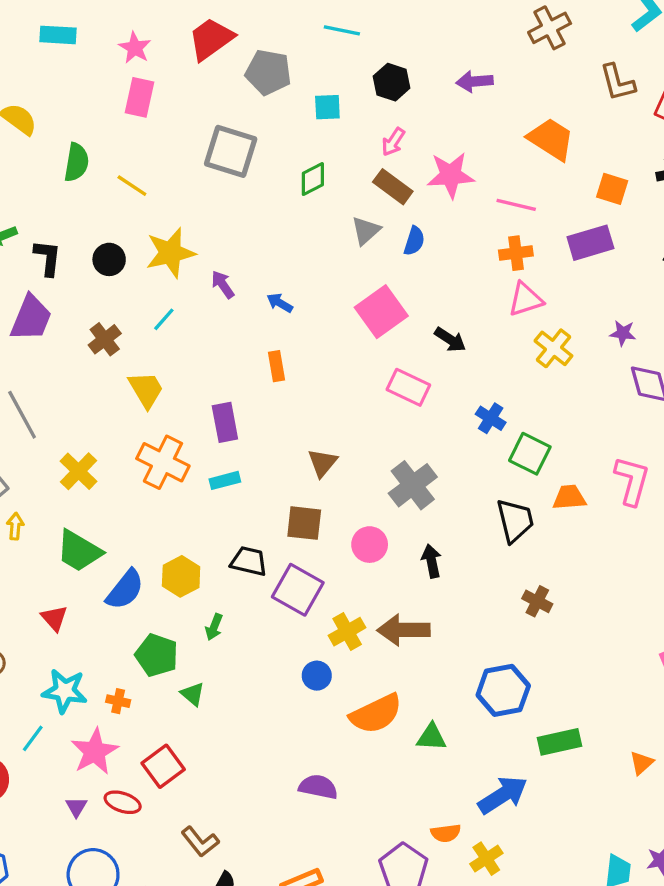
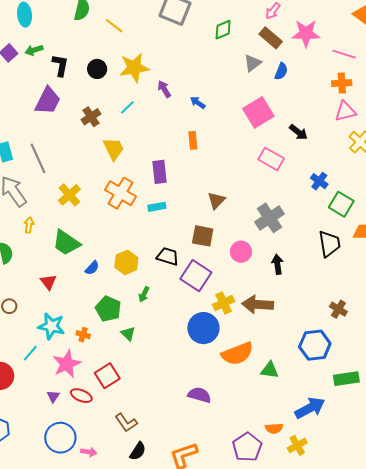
blue semicircle: (125, 590) -> (92, 268), size x0.6
brown cross: (537, 601) -> (338, 309), moved
blue circle: (317, 676) -> (203, 328), size x1.8

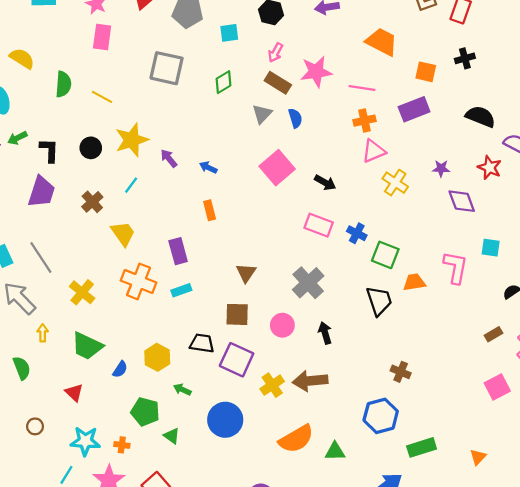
blue semicircle: (281, 71) -> (295, 118), turned -30
pink rectangle: (271, 159) -> (319, 225), moved
green arrow: (144, 294) -> (182, 390), turned 98
blue circle: (203, 328) -> (225, 420), moved

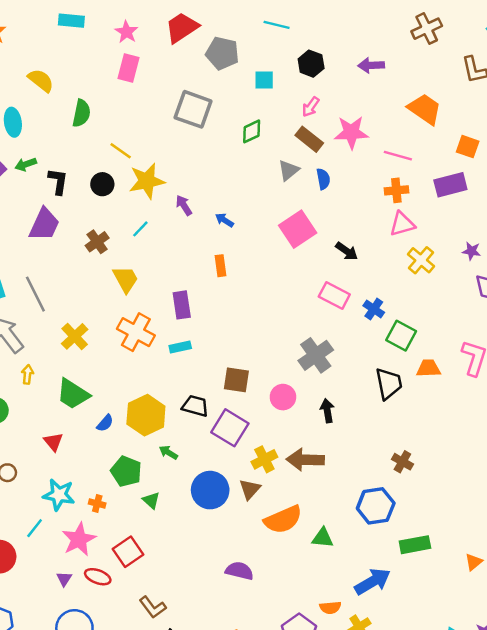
yellow line: (102, 97) -> (121, 151), moved
brown triangle: (246, 273) -> (250, 489), moved
yellow hexagon: (157, 357) -> (146, 415), size x1.4

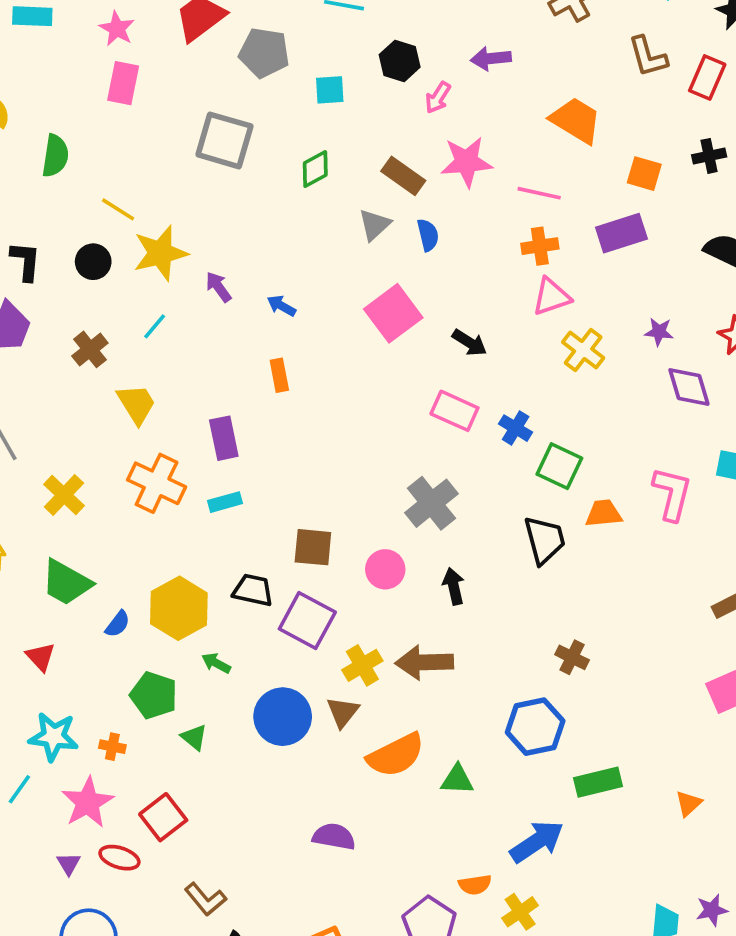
pink arrow: (311, 107) -> (438, 98), moved

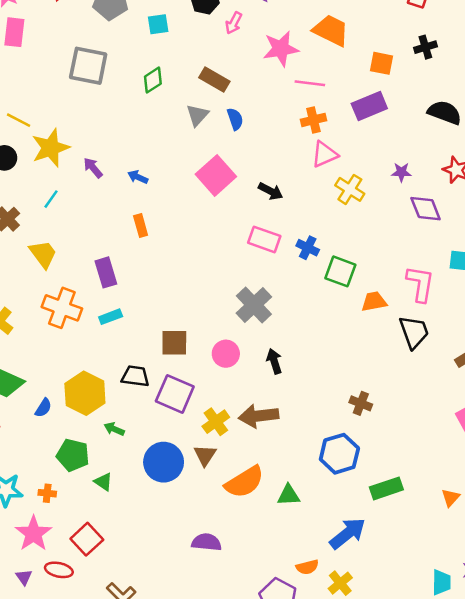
pink star: (466, 162) -> (281, 49), moved
black trapezoid: (545, 540) -> (414, 332), moved

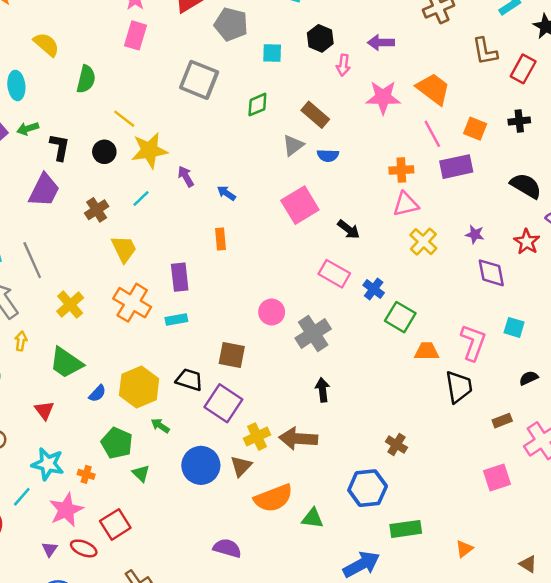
pink arrow: (234, 23) -> (343, 65), turned -30
pink line: (310, 83) -> (432, 134), moved, turned 44
blue semicircle: (235, 119) -> (328, 155), turned 100
pink circle: (226, 354) -> (272, 312), moved

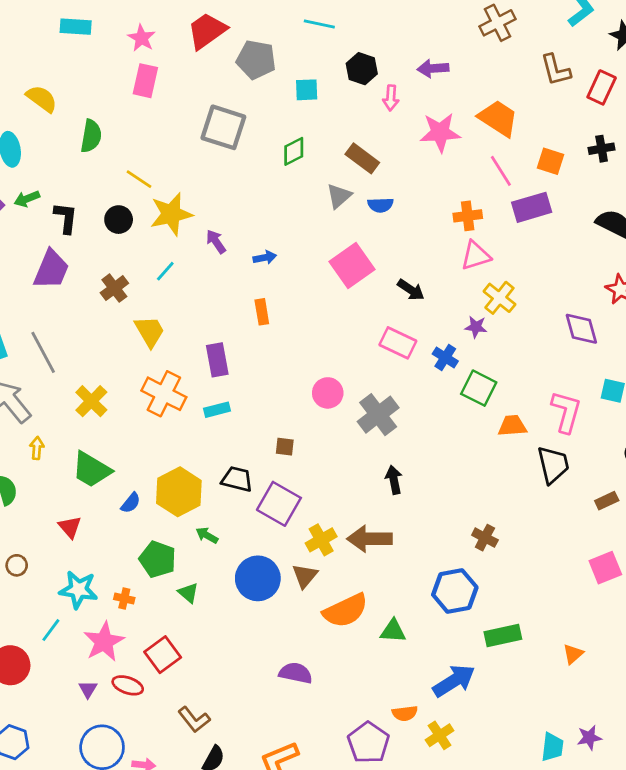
blue arrow: (226, 193) -> (265, 258), turned 138
purple star: (475, 234) -> (476, 327), moved
brown square: (232, 355) -> (285, 447), size x0.6

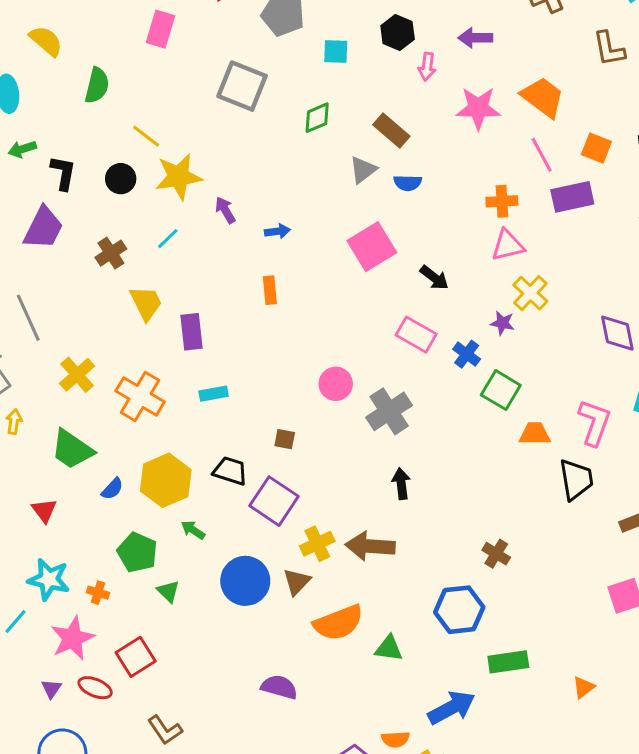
purple rectangle: (217, 360) -> (191, 332), moved
orange cross: (164, 394) -> (140, 396), moved

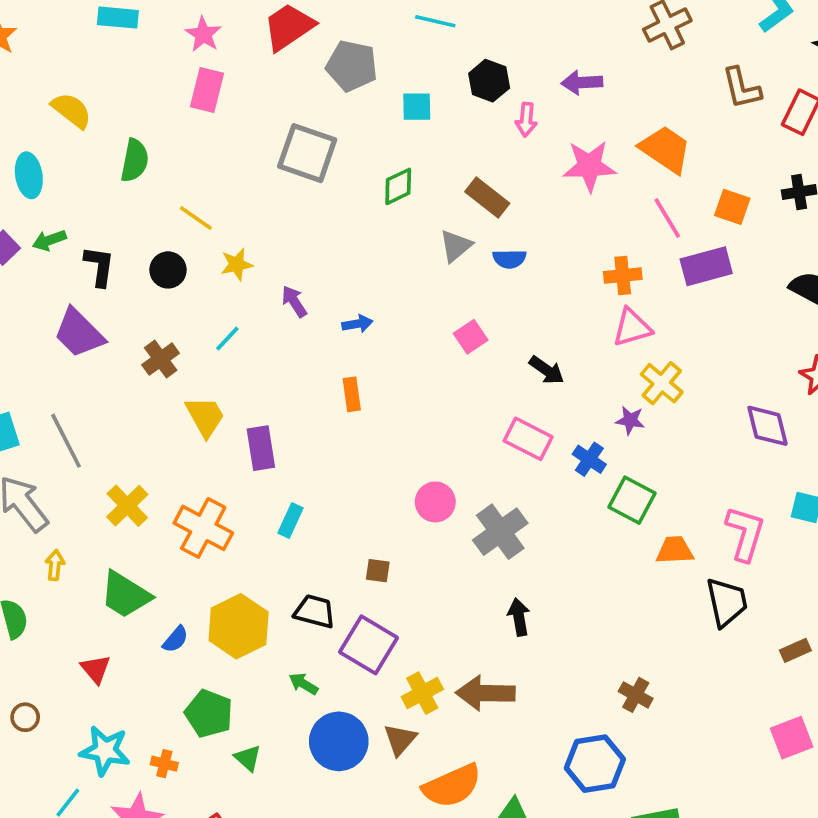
yellow star: (179, 177) -> (237, 264), size x0.6
purple trapezoid: (43, 228) -> (79, 333), turned 111
pink square: (372, 247) -> (471, 337), size x0.6
cyan rectangle: (214, 394) -> (291, 521), turned -52
green arrow: (193, 530) -> (304, 684), moved

